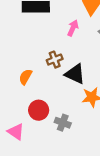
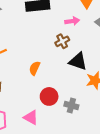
pink arrow: (73, 28) -> (72, 21), turned 64
brown cross: (55, 60) -> (62, 41), moved

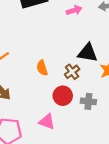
brown cross: (62, 41) -> (72, 72), moved
orange semicircle: (35, 68) -> (42, 68), turned -32

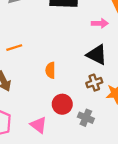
black triangle: (88, 53) -> (97, 55), moved
brown cross: (72, 72) -> (94, 83), moved

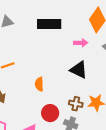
brown cross: (94, 83) -> (76, 104), moved, turned 32

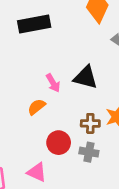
pink arrow: (81, 43) -> (53, 83), moved, turned 72
orange semicircle: (39, 84) -> (37, 107), turned 64

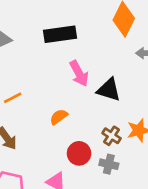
pink arrow: (53, 83) -> (79, 73), moved, size x1.4
brown cross: (90, 123) -> (112, 136), turned 30

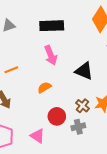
pink arrow: (79, 73) -> (51, 55), moved
gray cross: (109, 164) -> (78, 127), turned -32

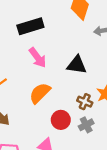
orange semicircle: (44, 87) -> (40, 93), size x1.5

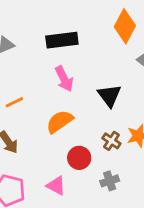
black triangle: (77, 65) -> (109, 95), turned 35
gray cross: (86, 125) -> (110, 181), moved

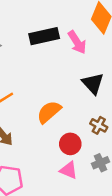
pink arrow: (64, 79) -> (77, 42), moved
pink triangle: (56, 186) -> (69, 170), moved

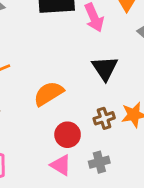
brown cross: (99, 125) -> (104, 118), turned 35

